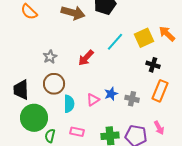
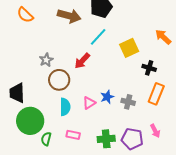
yellow square: (144, 38) -> (129, 48), moved
cyan line: (115, 42) -> (98, 37), moved
brown circle: (54, 84) -> (59, 80), moved

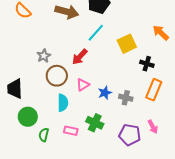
pink triangle: (89, 103) -> (83, 85), moved
green circle: (30, 121) -> (28, 117), size x0.7
green cross: (106, 139) -> (95, 123), moved, turned 30

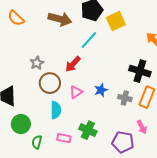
yellow square: (127, 44) -> (116, 21), moved
black cross: (147, 64) -> (140, 71), size x1.5
blue star: (105, 93) -> (101, 90), moved
gray cross: (126, 98) -> (125, 98), moved
pink arrow: (153, 127) -> (142, 127), moved

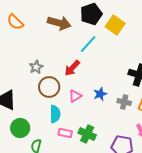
yellow square: (116, 21) -> (115, 25), turned -30
pink rectangle: (64, 138) -> (65, 133), moved

